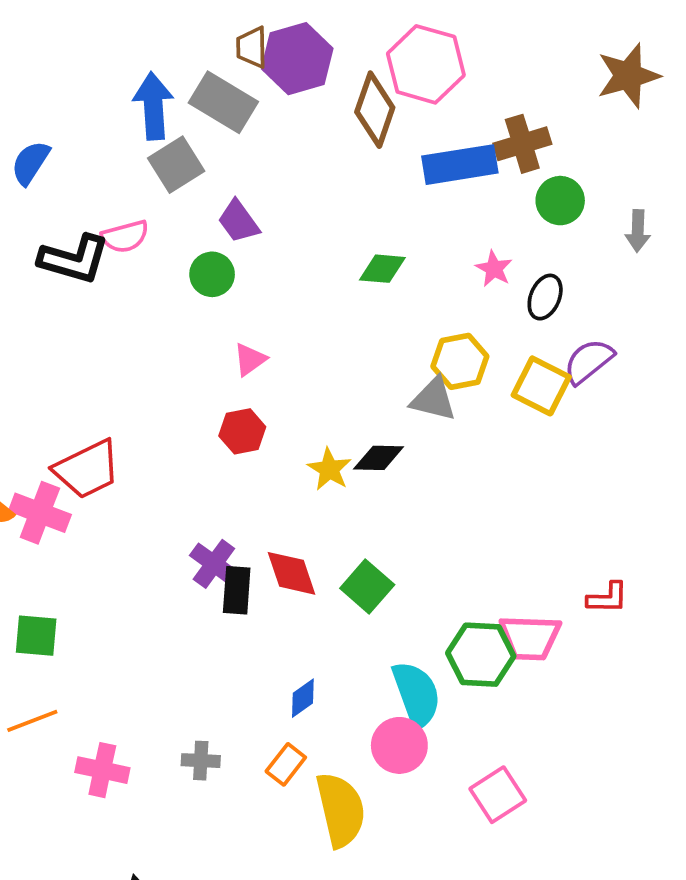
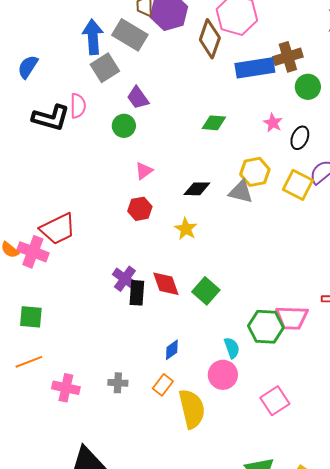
pink semicircle: (125, 236) -> (78, 106), turned -75
black diamond: (379, 458) -> (197, 189), moved
cyan semicircle: (416, 694) -> (232, 348), size x0.6

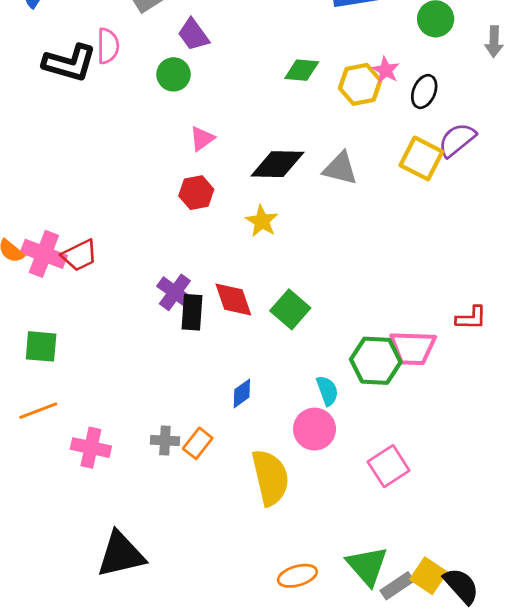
yellow hexagon: (255, 172) -> (360, 84), moved
black diamond: (197, 189) -> (277, 164), size x1.4
red trapezoid: (58, 229) -> (79, 255), moved, size x0.7
orange rectangle: (163, 385) -> (198, 443), moved

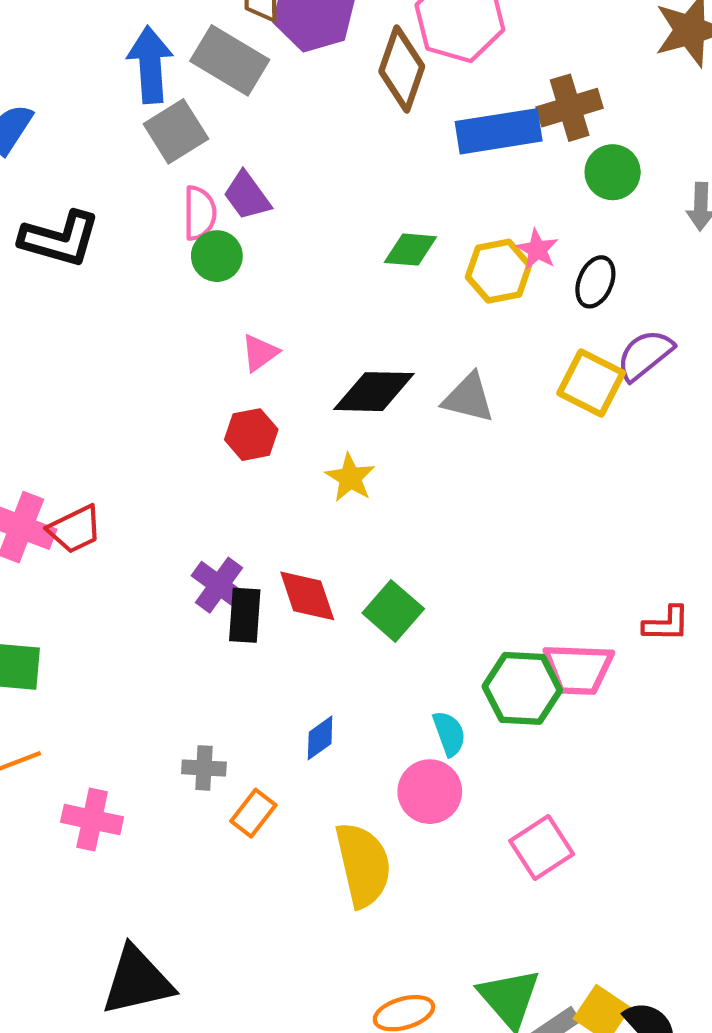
pink semicircle: (108, 46) -> (200, 213), moved
gray cross: (165, 440) -> (204, 768), moved

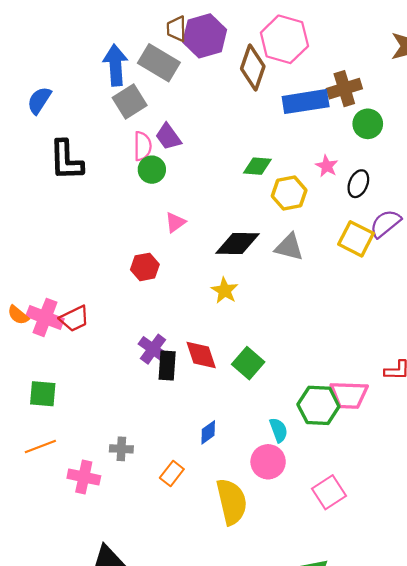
black L-shape: (60, 239) -> (66, 160), turned 72
yellow hexagon: (499, 271) -> (289, 193), moved
red hexagon: (251, 435) -> (145, 267), moved
gray cross: (204, 768) -> (121, 449), moved

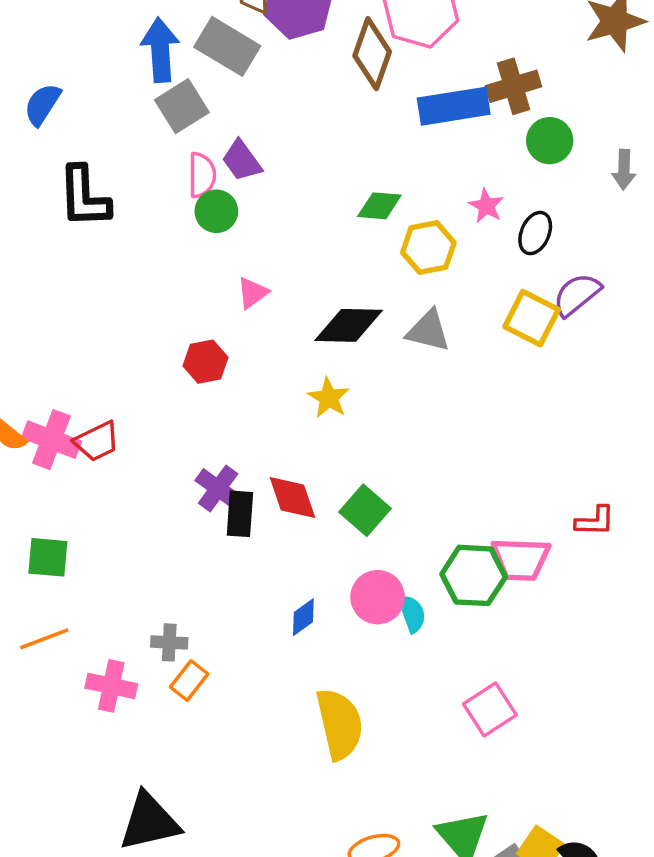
pink circle: (268, 462) -> (378, 597), moved
orange rectangle: (172, 473) -> (189, 680), moved

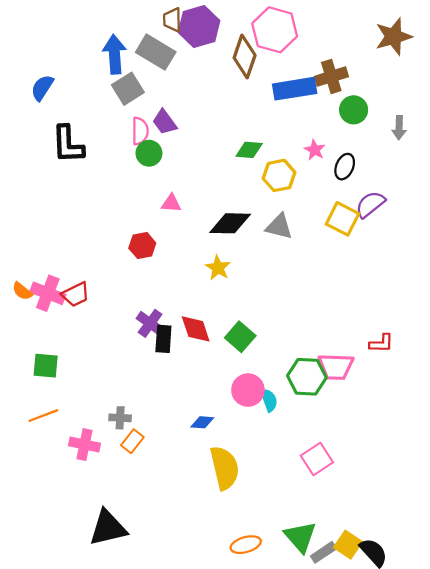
pink triangle: (253, 293) -> (171, 203), turned 40
blue diamond: (303, 617) -> (202, 422), moved, turned 40

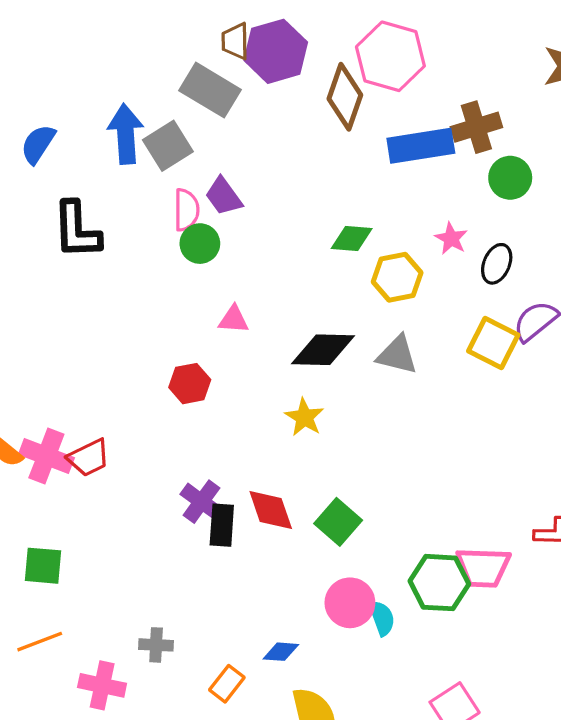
blue arrow: (115, 54) -> (126, 134), moved
orange rectangle: (132, 441) -> (227, 684), moved

